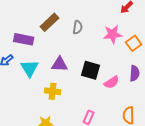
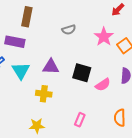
brown rectangle: (50, 22) -> (27, 17), moved, turned -36
gray semicircle: (78, 27) -> (69, 30), turned 64
pink star: (113, 34) -> (104, 37), turned -30

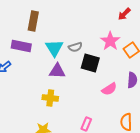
gray semicircle: (69, 30) -> (75, 47), moved
cyan triangle: (21, 71) -> (54, 48), moved
black square: (82, 73) -> (90, 63), moved

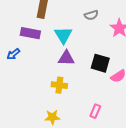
gray semicircle: (75, 47) -> (91, 15), moved
black square: (90, 63) -> (100, 63), moved

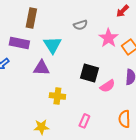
purple triangle: (66, 58) -> (41, 68), moved
yellow cross: (59, 85) -> (57, 96), moved

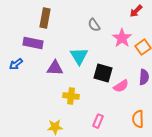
gray semicircle: (80, 25) -> (94, 25), turned 72
cyan triangle: (52, 45) -> (79, 56), moved

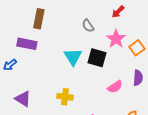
red arrow: (136, 11) -> (118, 12), moved
purple triangle: (55, 68) -> (23, 99), moved, turned 30
black square: (103, 73) -> (97, 58), moved

